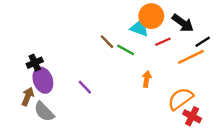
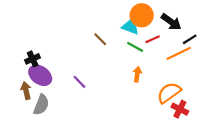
green line: (126, 50) -> (135, 47), moved
purple ellipse: (43, 80) -> (40, 75), turned -35
brown arrow: (28, 96) -> (26, 91), turned -35
gray semicircle: (44, 112) -> (41, 105), turned -115

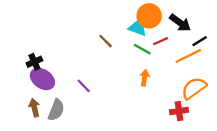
brown arrow: (26, 91) -> (34, 108), moved
orange semicircle: (169, 93) -> (194, 88), moved
gray semicircle: (41, 105) -> (56, 110), moved
red cross: (180, 109) -> (179, 111), moved, turned -35

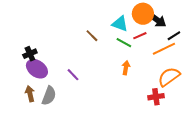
orange circle: (149, 16) -> (143, 14), moved

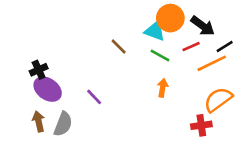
orange circle: (143, 14) -> (170, 18), moved
red line: (140, 36) -> (191, 47), moved

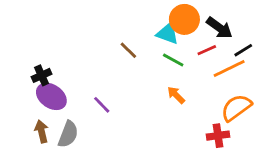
orange arrow: (163, 88) -> (176, 95), turned -54

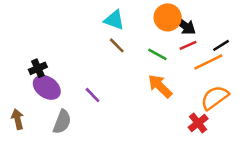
black arrow: (219, 28) -> (184, 25), moved
cyan triangle: (168, 33) -> (114, 20), moved
orange arrow: (176, 95) -> (160, 86), size x1.5
brown arrow: (42, 131) -> (18, 119), moved
red cross: (218, 136) -> (198, 123), turned -30

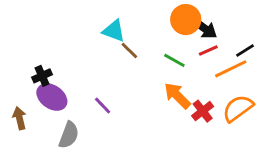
cyan triangle: (114, 20) -> (114, 31), moved
brown arrow: (18, 119) -> (19, 118), moved
red cross: (198, 123) -> (203, 111), moved

